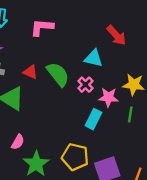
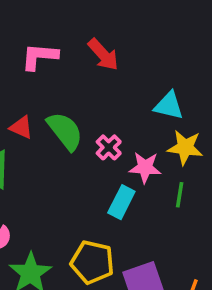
red arrow: (116, 35) -> (103, 55), moved
cyan triangle: (93, 58) -> (169, 106), moved

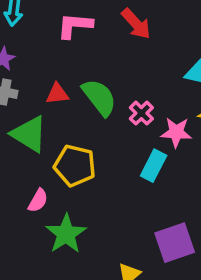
red triangle: (21, 127) -> (57, 94), turned -30
yellow pentagon: (92, 262) -> (75, 166), moved

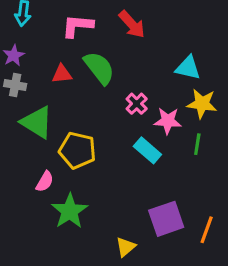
red triangle: (57, 94) -> (62, 74), moved
green semicircle: (99, 97) -> (99, 68), moved
cyan rectangle: (154, 166) -> (147, 150), turned -76

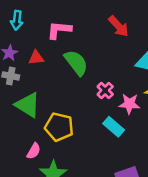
red arrow: (132, 24) -> (119, 26), moved
red triangle: (62, 74) -> (36, 58), moved

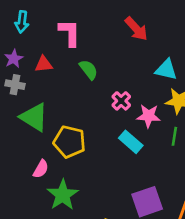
pink L-shape: (59, 30) -> (69, 33), turned 85
green semicircle: (76, 63) -> (89, 70), size x0.7

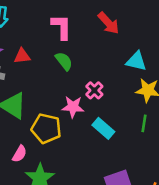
pink L-shape: (69, 33) -> (61, 27), moved
pink star: (148, 116) -> (73, 107), moved

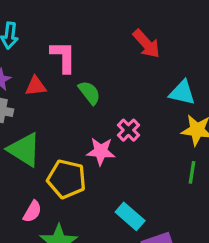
pink L-shape: (61, 27) -> (63, 57), moved
cyan rectangle: (103, 128) -> (130, 216), moved

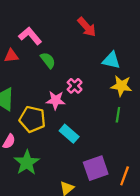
pink L-shape: (63, 57) -> (30, 36), turned -40
cyan rectangle: (130, 216) -> (69, 134), moved

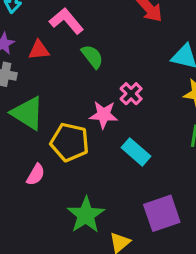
cyan rectangle: (69, 134) -> (136, 152), moved
green star: (27, 163) -> (86, 215), moved

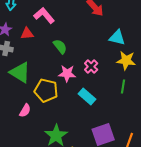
green semicircle: (92, 57) -> (60, 46), moved
pink cross: (131, 94) -> (91, 66), moved

